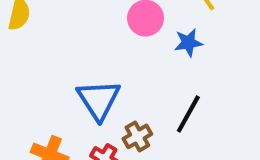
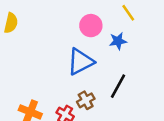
blue triangle: (99, 100) -> (81, 62), moved, turned 36

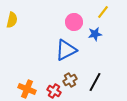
yellow line: (128, 13) -> (103, 12), turned 72
black line: (118, 86) -> (95, 82), moved

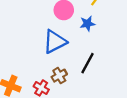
black line: (95, 82) -> (87, 63), moved

